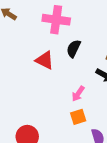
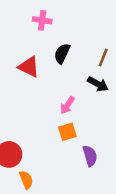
pink cross: (56, 20) -> (42, 20), size x0.6

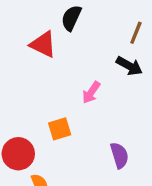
black semicircle: (62, 54) -> (71, 18), moved
orange square: (67, 132) -> (60, 129), moved

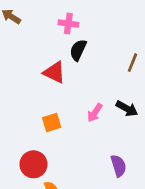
black arrow: (129, 66) -> (127, 109), moved
orange square: (60, 129) -> (52, 122), moved

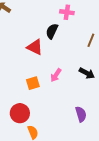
pink cross: (68, 24) -> (67, 12), moved
pink arrow: (95, 113) -> (56, 75), moved

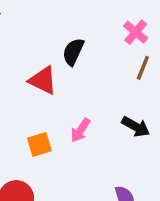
pink cross: (67, 12) -> (136, 32), moved, turned 32

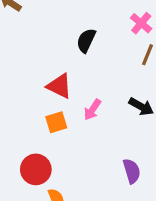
red triangle: (43, 80) -> (59, 86), moved

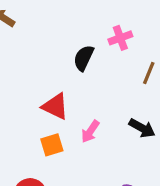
pink cross: (141, 23) -> (120, 38), moved, turned 30

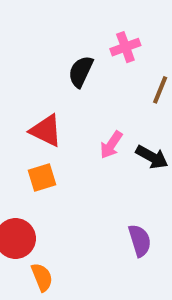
pink arrow: (90, 131) -> (111, 145), moved

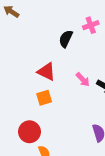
pink arrow: (111, 145) -> (83, 80), turned -77

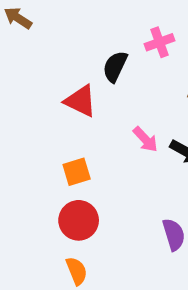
red triangle: (46, 72) -> (81, 101), moved
red circle: (29, 132) -> (79, 220), moved

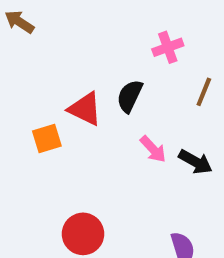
black semicircle: (115, 67) -> (130, 96), moved
orange square: (77, 172) -> (47, 138), moved

